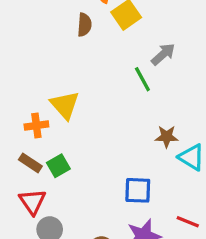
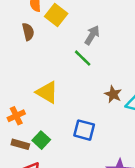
yellow triangle: (65, 105) -> (47, 92), moved
brown star: (167, 137) -> (113, 94), turned -30
blue square: (138, 190) -> (84, 130), moved, turned 30

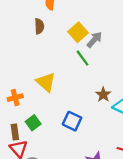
yellow square: (56, 15) -> (78, 32), moved
brown rectangle: (20, 144) -> (15, 132), moved, turned 56

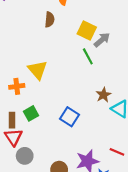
yellow square: (78, 32) -> (87, 30), turned -30
yellow triangle: (46, 82) -> (37, 70), moved

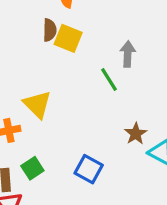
yellow square: (87, 30) -> (68, 38), moved
gray arrow: (102, 40) -> (128, 54), turned -42

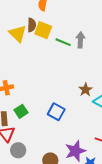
green line: (109, 79) -> (63, 42), moved, turned -35
yellow triangle: (37, 104) -> (18, 34), moved

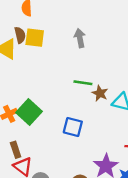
green line: (63, 42) -> (83, 83), moved
green square: (21, 111) -> (29, 112), moved, size x1.5

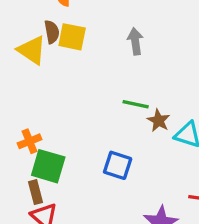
green square: (29, 112) -> (48, 166), moved, turned -30

